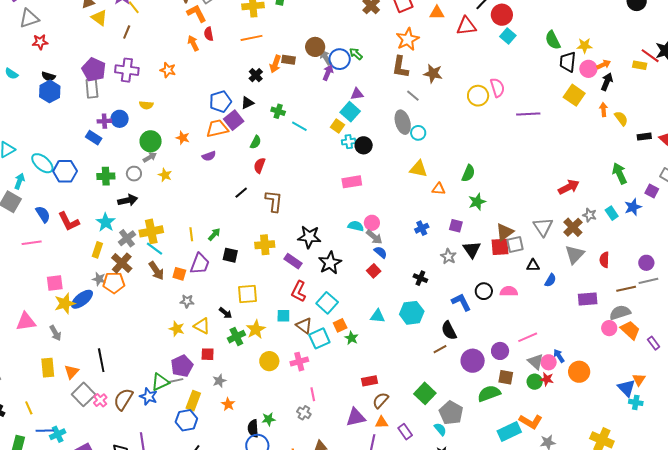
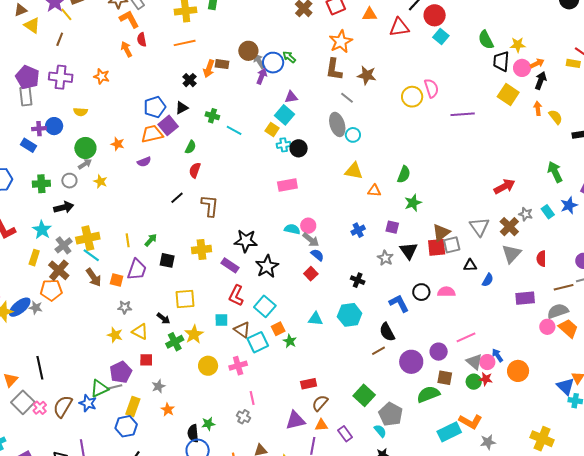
gray star: (99, 279) -> (36, 308), moved

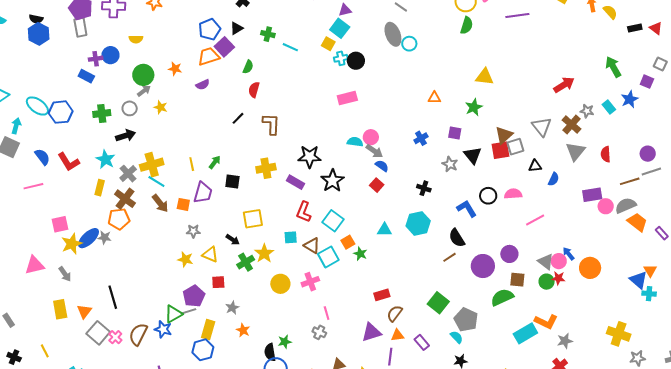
yellow triangle: (354, 171) -> (485, 77), moved
green semicircle: (404, 174) -> (467, 25), moved
pink circle: (547, 327) -> (606, 206), moved
pink line: (466, 337) -> (535, 220), moved

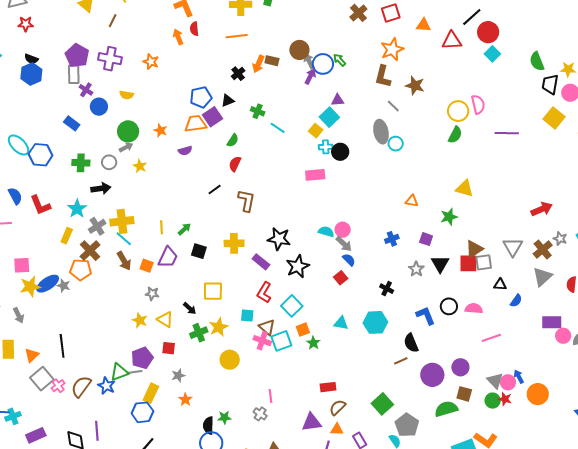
purple cross: (96, 59) -> (86, 90), moved, turned 32
pink rectangle: (347, 98) -> (315, 175), moved
pink cross: (310, 282) -> (262, 341), moved, turned 30

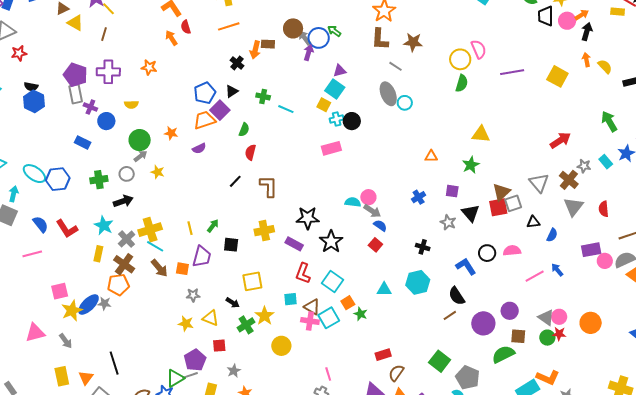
yellow square: (554, 118) -> (557, 76), moved
blue arrow: (519, 377) -> (557, 270), moved

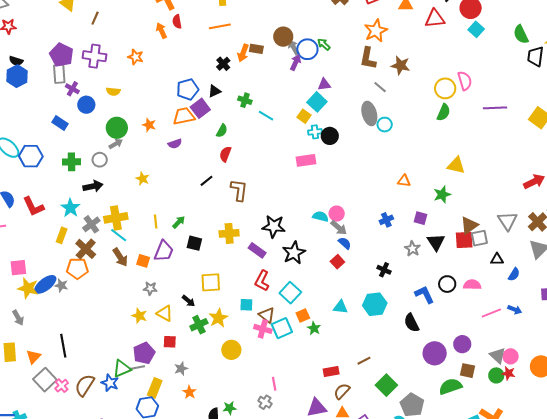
yellow star: (158, 172) -> (143, 179), moved
blue arrow: (557, 270) -> (515, 310), turned 144
yellow star: (72, 311) -> (28, 288), turned 30
brown line: (450, 315) -> (364, 361), moved

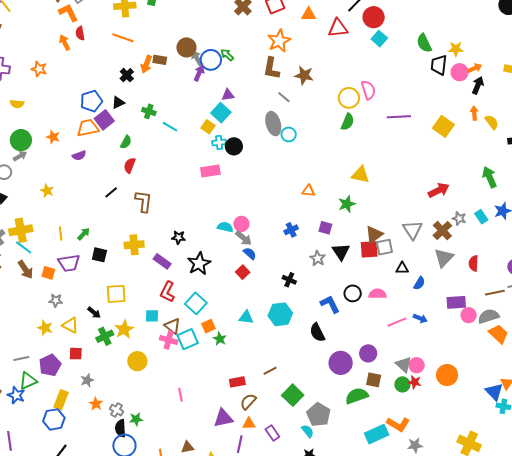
orange line: (220, 26) -> (123, 38), turned 30
black star: (274, 226) -> (179, 237), size x0.6
purple trapezoid: (164, 251) -> (69, 263), turned 60
gray line: (137, 368) -> (21, 358), moved
gray cross: (265, 402) -> (117, 410), moved

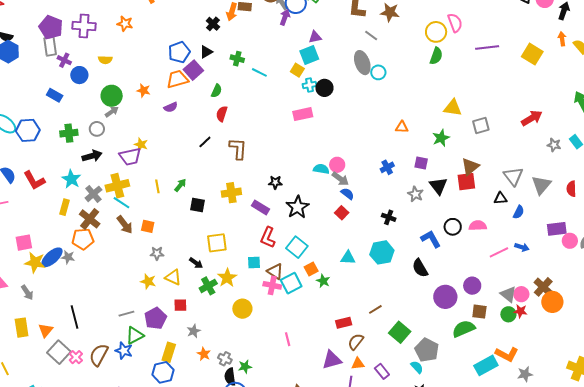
cyan square: (221, 113) -> (309, 55), turned 30
gray triangle: (412, 230) -> (513, 176), moved
brown cross: (442, 231) -> (543, 287), moved
gray square: (384, 247) -> (481, 126), moved
purple trapezoid: (69, 263) -> (130, 157), moved

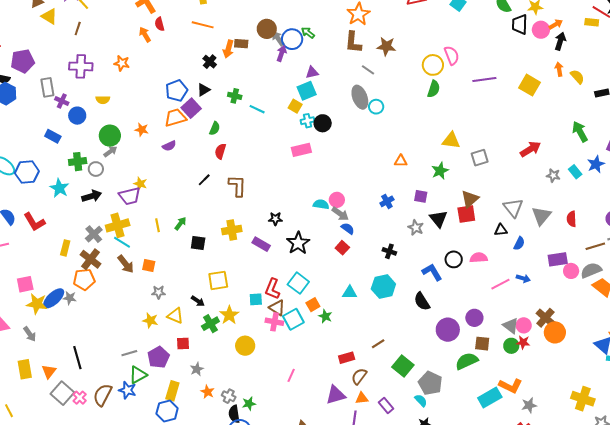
purple pentagon: (51, 27) -> (23, 61), moved, turned -30
green cross: (69, 133) -> (78, 162), moved
cyan star: (71, 179) -> (59, 188), moved
red L-shape: (268, 237) -> (272, 289), moved
pink line: (288, 339) -> (291, 375), turned 40

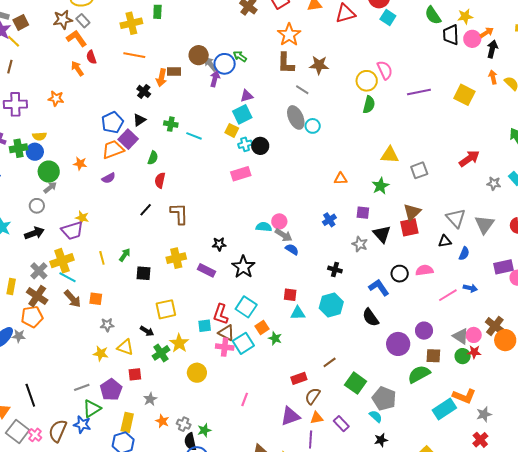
blue circle: (77, 116) -> (35, 152), moved
green cross: (78, 162) -> (18, 148), moved
red square: (342, 248) -> (290, 295), moved, turned -32

